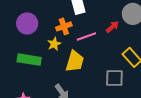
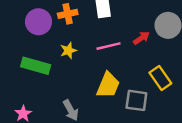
orange cross: (64, 26) -> (68, 14), moved
yellow trapezoid: (75, 61) -> (108, 85), moved

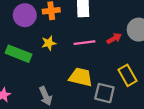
yellow trapezoid: (108, 85) -> (81, 77), turned -105

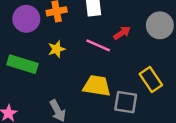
red arrow: (114, 38) -> (122, 33), moved
pink line: (85, 43) -> (98, 45), turned 36

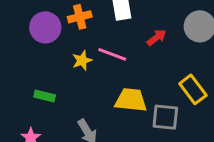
pink line: (98, 45) -> (112, 54), moved
green rectangle: (22, 64) -> (45, 96), moved, size x0.6

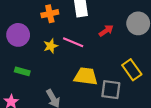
purple circle: (45, 27) -> (18, 35), moved

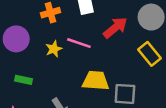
red arrow: (106, 31) -> (115, 28), size x1.5
yellow rectangle: (132, 70) -> (150, 54), moved

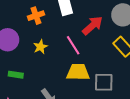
pink line: (79, 43) -> (73, 45), moved, turned 42

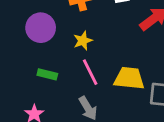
pink line: (73, 45) -> (90, 72), moved

